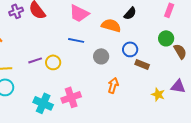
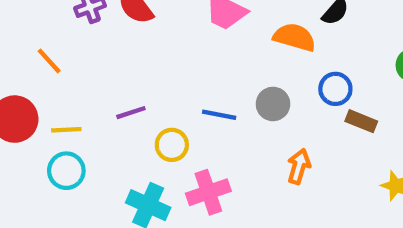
blue line: (76, 40) -> (219, 115), moved
yellow circle: (53, 62) -> (172, 145), moved

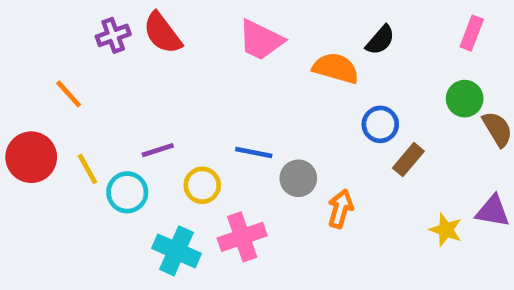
gray circle: (273, 104) -> (298, 178), moved
brown rectangle: (361, 121) -> (408, 160), turned -72
yellow line: (66, 130) -> (87, 169), turned 64
cyan circle: (66, 171) -> (127, 192), moved

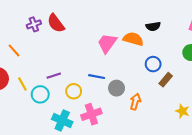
pink trapezoid: (261, 40) -> (107, 43), moved, turned 100
black semicircle: (380, 40) -> (153, 26), turned 40

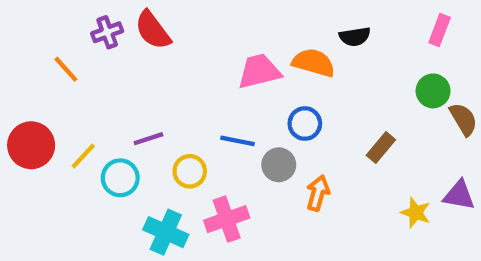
pink trapezoid: (107, 43) -> (259, 71), turned 40
orange line: (14, 50) -> (66, 69), moved
blue circle: (153, 64) -> (305, 124), moved
yellow line: (22, 84) -> (83, 156), turned 72

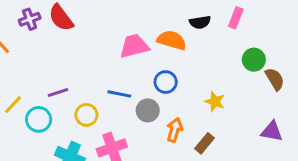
pink rectangle: (440, 30) -> (236, 18), moved
brown rectangle: (381, 147) -> (204, 143), moved
yellow star: (416, 213) -> (215, 101), moved

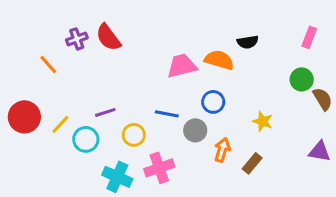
pink rectangle: (236, 18) -> (309, 37), moved

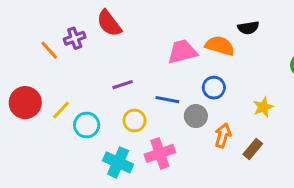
purple cross: (77, 39) -> (75, 38), moved
purple line: (105, 112) -> (123, 85), moved
yellow star: (263, 121) -> (263, 107), turned 30

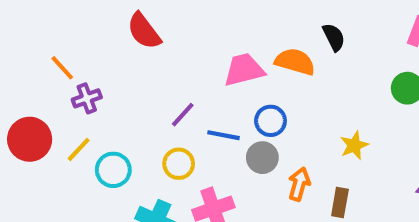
black semicircle: (248, 28) -> (334, 37), turned -108
purple cross: (75, 38) -> (87, 98), moved
purple line: (123, 85) -> (183, 115), moved, turned -30
blue circle: (214, 88) -> (271, 121), moved
brown rectangle: (253, 149) -> (340, 203), turned -30

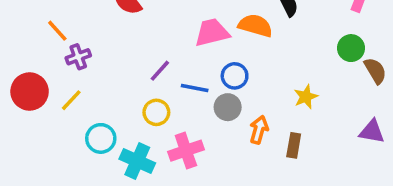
cyan circle: (113, 170) -> (101, 138), moved

